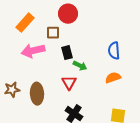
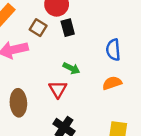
brown square: (53, 33) -> (38, 28), turned 32
black rectangle: (67, 53) -> (68, 28), moved

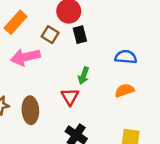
blue semicircle: (113, 50) -> (126, 57), turned 100
green arrow: (71, 68) -> (84, 76), turned 84

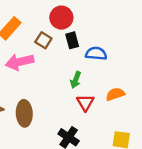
blue semicircle: (126, 57) -> (96, 53), moved
red triangle: (70, 97) -> (85, 103), moved

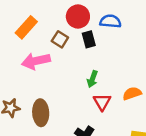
blue semicircle: (96, 53) -> (110, 21), moved

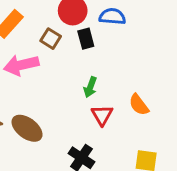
orange semicircle: (132, 93) -> (139, 105), turned -108
brown ellipse: (41, 113) -> (27, 128), turned -50

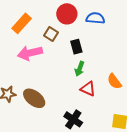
black rectangle: (86, 39) -> (76, 47), moved
red triangle: (102, 115) -> (88, 89), turned -35

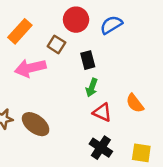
blue semicircle: (95, 18) -> (111, 25), turned -36
black cross: (73, 119) -> (101, 148), moved

